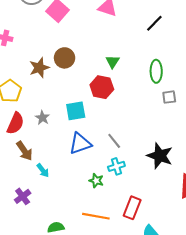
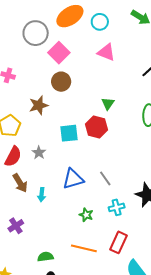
brown circle: (65, 58) -> (61, 82), moved
cyan square: (76, 111) -> (69, 133), moved
cyan cross: (116, 166) -> (117, 207), moved
cyan arrow: (43, 170) -> (42, 195), moved, turned 40

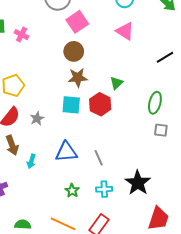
brown star: (39, 105) -> (78, 78), moved

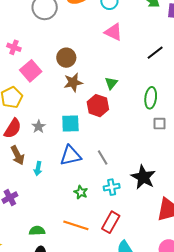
pink square: (77, 22) -> (31, 71), moved
cyan square: (71, 105) -> (70, 123), moved

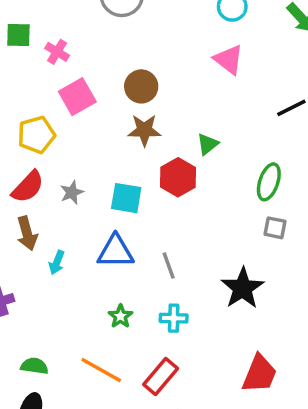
black star: (143, 177) -> (243, 288), moved

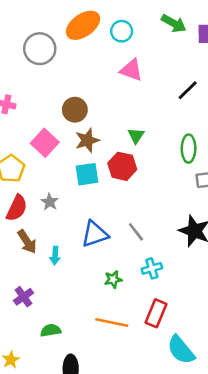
pink square: (77, 97) -> (45, 143), moved
cyan square: (126, 198) -> (87, 174), moved
green star: (120, 316) -> (113, 279), turned -30
green semicircle: (34, 366) -> (51, 330), moved

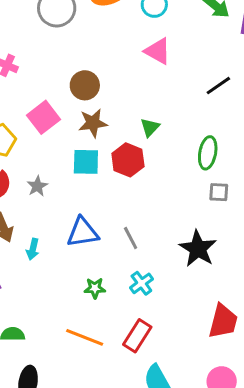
cyan cross: (152, 268) -> (141, 283), turned -30

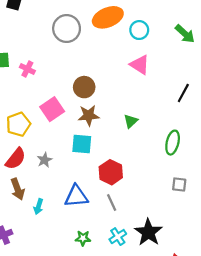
black line: (218, 86) -> (183, 93), turned -30
red hexagon: (128, 160) -> (111, 172), moved
gray square: (219, 192) -> (179, 184), moved
black star: (198, 249) -> (148, 232), moved

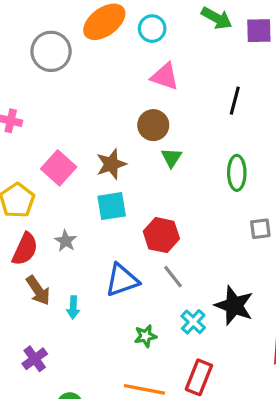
brown circle: (84, 87) -> (153, 125), moved

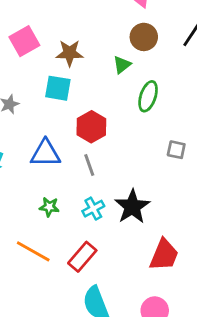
brown circle: (153, 125) -> (144, 37), moved
green ellipse: (237, 173) -> (148, 96), moved

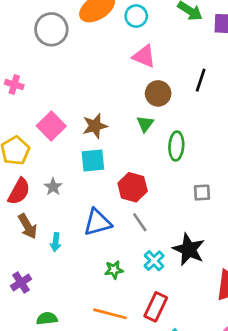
gray square: (176, 150) -> (202, 193), moved

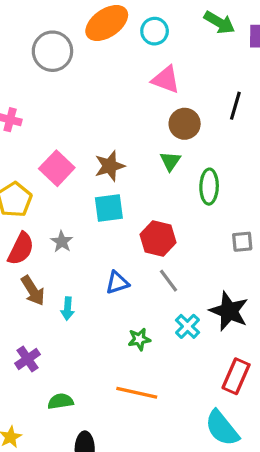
blue triangle: (97, 222) -> (117, 283), size x0.7
red rectangle: (156, 307) -> (236, 376), moved

